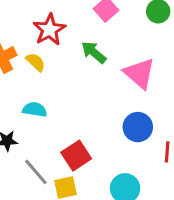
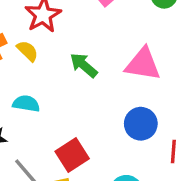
green arrow: (94, 52) -> (84, 65), moved
pink triangle: (139, 73) -> (143, 64), turned -32

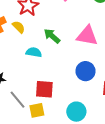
cyan semicircle: (26, 104) -> (34, 52), moved
red square: (72, 155) -> (44, 89), turned 36

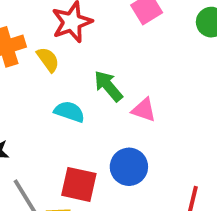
pink triangle: (87, 36) -> (144, 110), moved, size x0.6
blue circle: (85, 71) -> (129, 167), moved

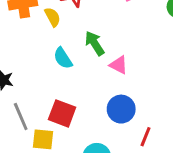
cyan semicircle: (69, 112) -> (63, 58), turned -150
blue circle: (129, 167) -> (121, 109), moved

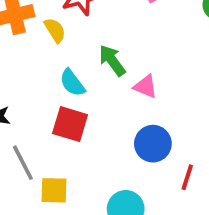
red square: (62, 113) -> (70, 124), moved

